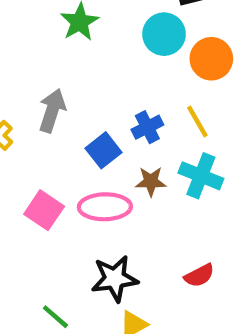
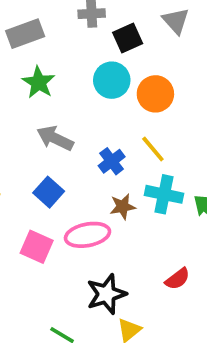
gray arrow: (52, 110) -> (55, 138), moved, turned -72
blue square: (104, 150) -> (49, 192), moved

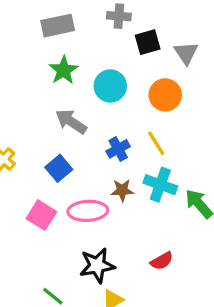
gray triangle: (176, 21) -> (186, 53), moved
cyan circle: (112, 80) -> (110, 86), moved

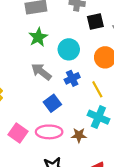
blue cross: (118, 149) -> (72, 78), moved
blue square: (59, 168) -> (52, 103), moved
brown star: (122, 190) -> (79, 135), moved

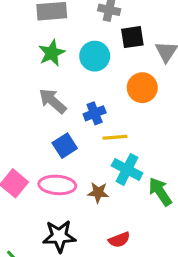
cyan circle: (69, 49) -> (95, 56), moved
yellow line: (97, 89) -> (115, 137), moved, turned -70

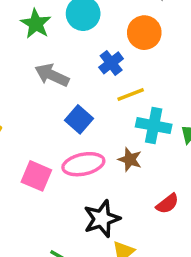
blue cross: (95, 113) -> (111, 63), moved
brown star: (98, 193) -> (130, 159), turned 30

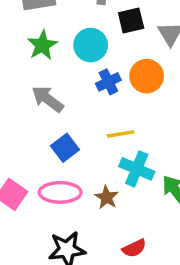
blue cross: (111, 63) -> (108, 82), moved

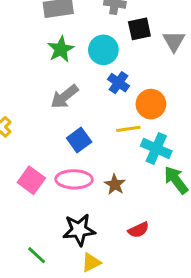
orange circle: (147, 76) -> (151, 104), moved
blue cross: (108, 82) -> (118, 83), turned -30
gray arrow: (48, 99) -> (64, 97), turned -76
cyan cross: (137, 169) -> (156, 148), moved

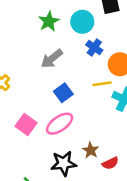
pink ellipse: (74, 179) -> (60, 124), turned -36
brown star: (115, 184) -> (91, 150), moved

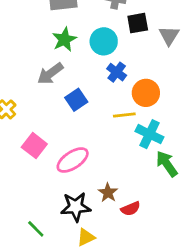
gray arrow: (52, 59) -> (50, 74), moved
blue square: (63, 93) -> (76, 100), moved
pink square: (26, 124) -> (34, 146), moved

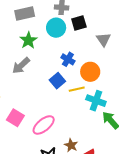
gray triangle: (169, 36) -> (103, 39), moved
cyan circle: (104, 41) -> (56, 28), moved
blue square: (76, 100) -> (57, 81), moved

